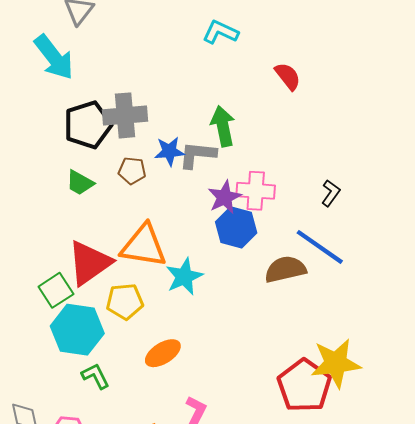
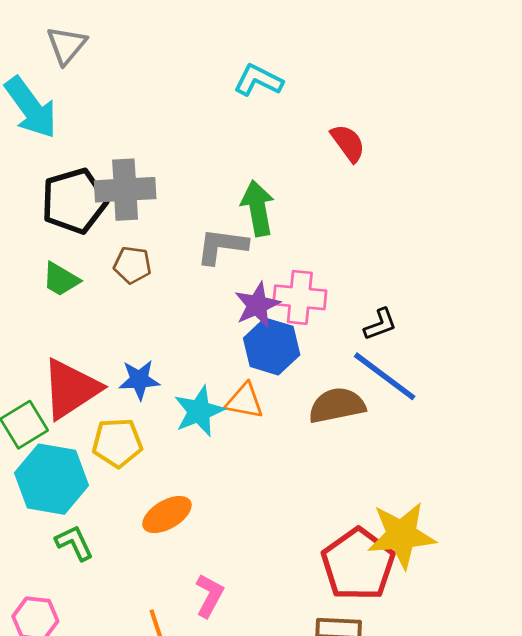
blue star: (169, 151) -> (139, 380), moved
black L-shape: (331, 193) -> (380, 324), moved, turned 32
orange triangle: (144, 246) -> (244, 401), moved, size x0.6

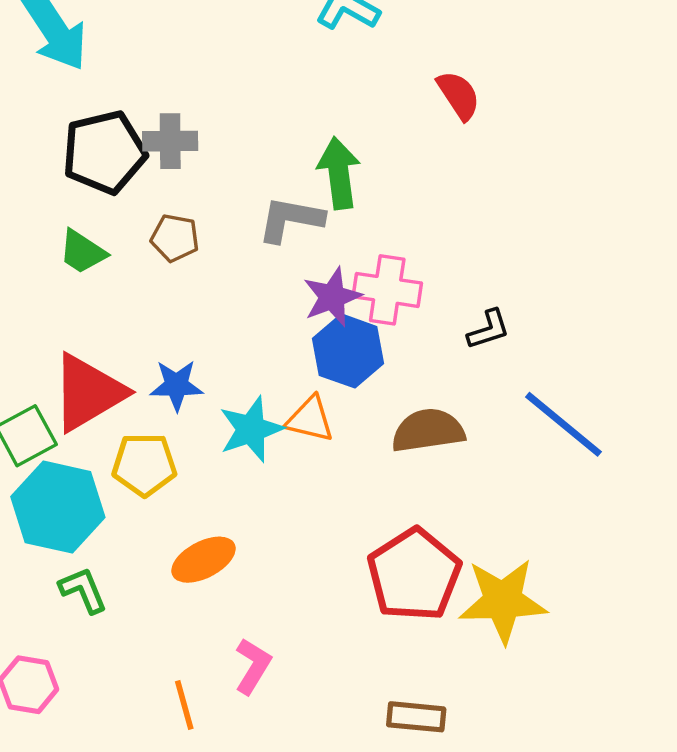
gray cross: (125, 190) -> (170, 141), size x0.7
blue line: (385, 376) -> (564, 424), moved
red pentagon: (358, 564) -> (414, 575), moved

